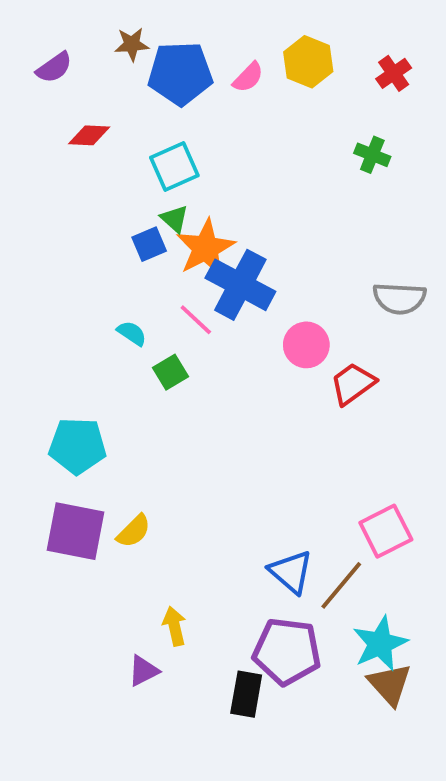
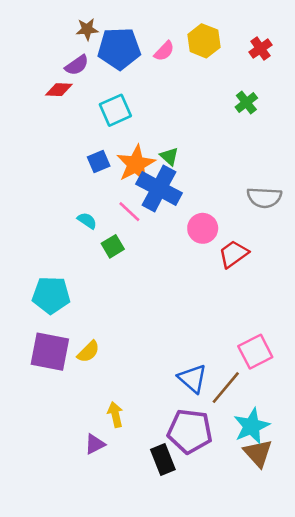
purple semicircle: (54, 68) -> (77, 65), moved
green cross: (372, 155) -> (246, 102), turned 30
green triangle: (174, 219) -> (169, 156), moved
black rectangle: (246, 694) -> (163, 459), turned -32

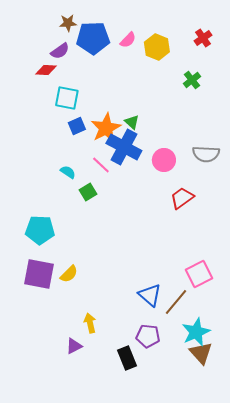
yellow hexagon: (204, 41) -> (157, 47), moved
cyan square: (115, 110) -> (67, 98), moved, turned 35
pink circle: (203, 228) -> (164, 160), moved
purple pentagon: (190, 431) -> (148, 336), size x0.7

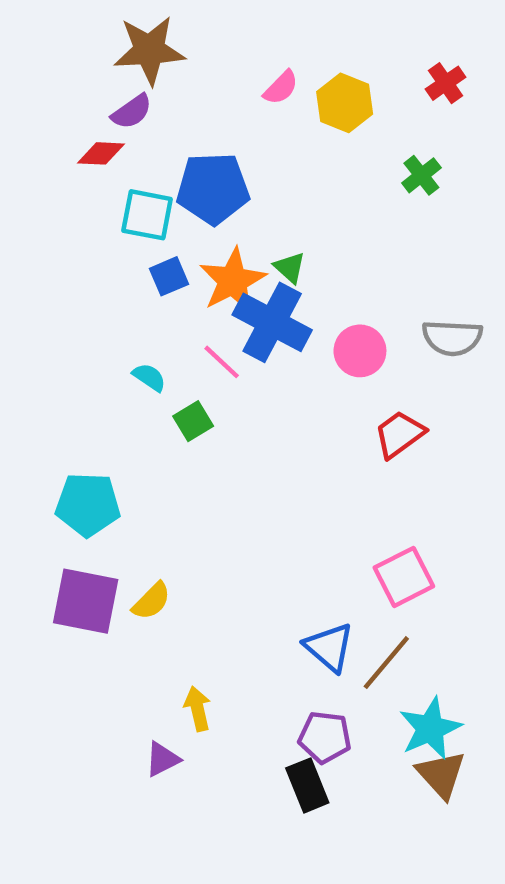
brown star: (68, 23) -> (149, 50), size x1.8
blue pentagon: (93, 38) -> (213, 189), moved
pink square: (199, 274) -> (404, 577), moved
black rectangle: (127, 358) -> (307, 785), moved

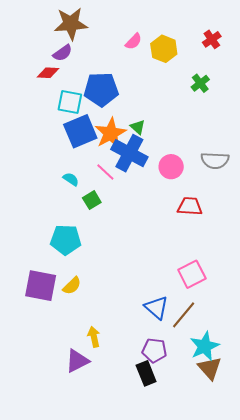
blue square: (169, 276) -> (80, 131), size x1.8
red trapezoid: (399, 434) -> (190, 206), turned 40
cyan pentagon: (88, 505) -> (66, 240), moved
purple triangle: (162, 759) -> (77, 361), size x1.4

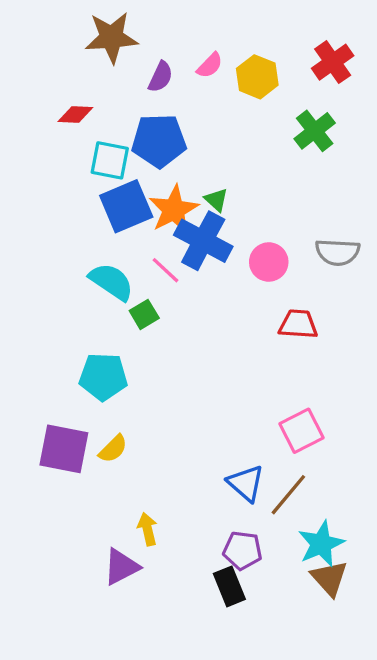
red cross: (212, 39) -> (333, 62), size x1.4
purple semicircle: (63, 53) -> (161, 77), moved, turned -30
green cross: (200, 83) -> (315, 131), size x1.4
cyan semicircle: (71, 179) -> (111, 282), size x1.8

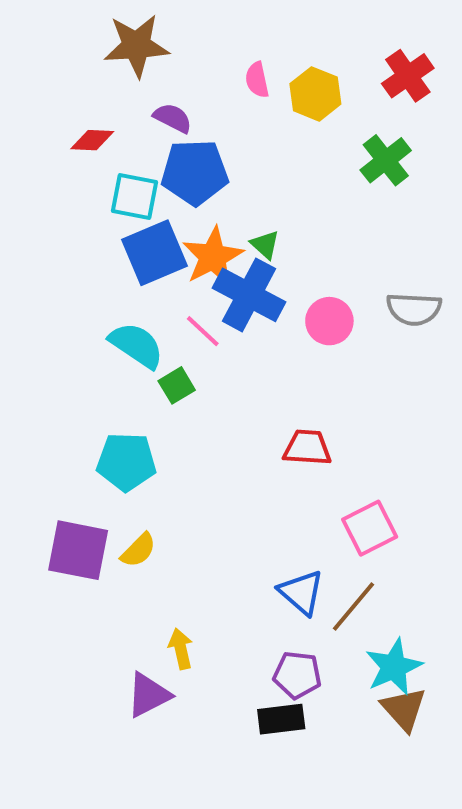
pink semicircle: (210, 65) -> (257, 80), turned 124
purple semicircle: (161, 77) -> (173, 118), moved, turned -88
red trapezoid: (298, 324) -> (307, 448), moved
black rectangle: (229, 586) -> (281, 719), turned -75

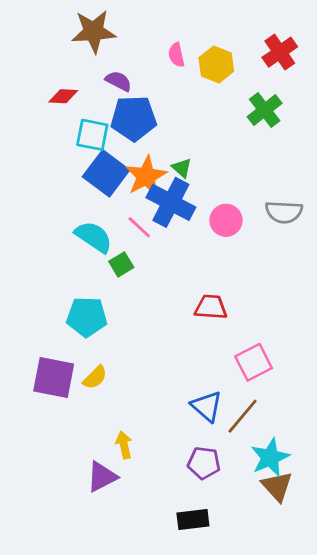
blue square: (155, 253) -> (106, 173), turned -30
black rectangle: (281, 719) -> (193, 519), moved

